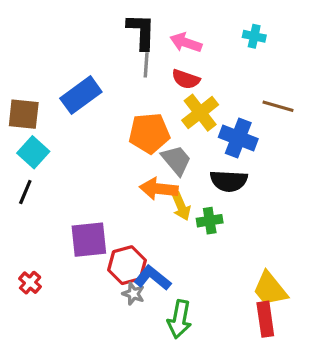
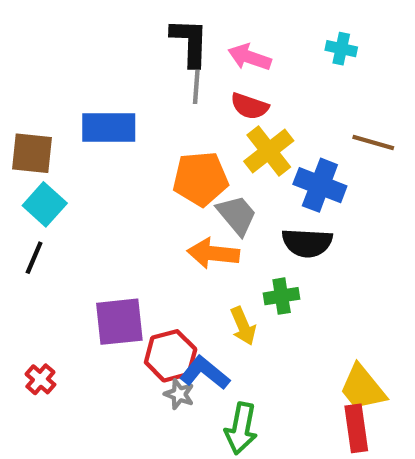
blue rectangle: (81, 95) -> (109, 128), turned 36
yellow arrow: (181, 206) -> (243, 326), moved

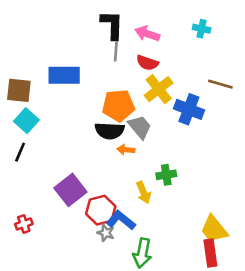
black semicircle: (307, 243) -> (110, 131), moved
orange arrow: (213, 253) -> (126, 150), size x0.6
purple square: (119, 322) -> (70, 190), turned -32
red cross: (40, 379) -> (24, 224), turned 30

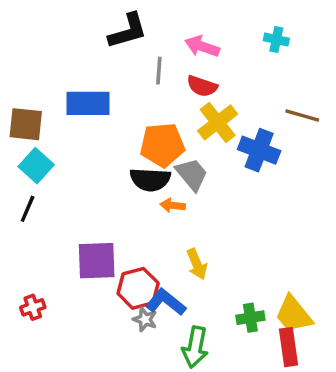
black L-shape: (112, 25) -> (128, 31), moved, turned 72
green cross: (166, 175) -> (250, 318), moved
purple square: (70, 190) -> (97, 261), turned 36

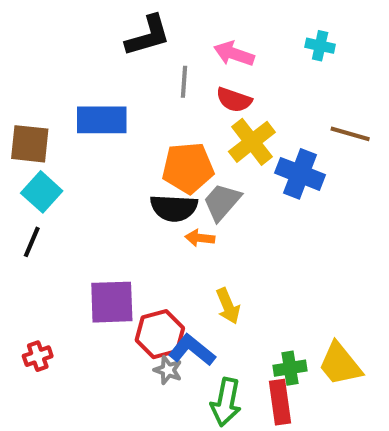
gray trapezoid: (192, 174) -> (222, 202), turned -99
red rectangle: (288, 347) -> (280, 402), moved

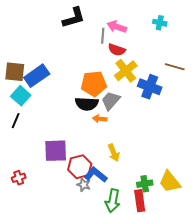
gray line: (184, 82) -> (103, 36), moved
blue rectangle: (102, 120) -> (37, 76), moved, turned -35

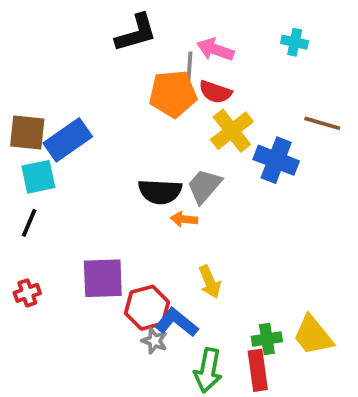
orange pentagon: (94, 84) -> (173, 94), moved
cyan square: (21, 96) -> (38, 177), turned 36
red cross: (19, 178) -> (27, 293), moved

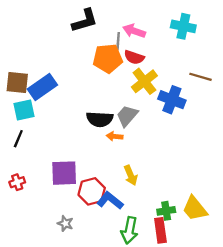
cyan cross: (295, 42) -> (183, 26), size x1.5
gray star: (154, 341) -> (65, 223), moved

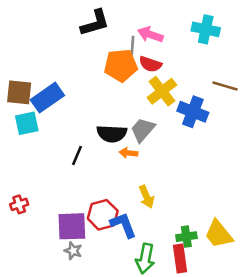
black line: (18, 139) -> (77, 156), moved
purple square: (64, 173) -> (72, 226), moved
blue L-shape: (110, 201) -> (123, 225), turned 30

